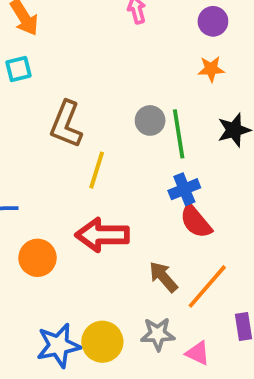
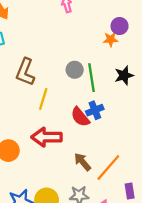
purple circle: (213, 21) -> (120, 26), moved
red semicircle: (196, 222) -> (80, 117), moved

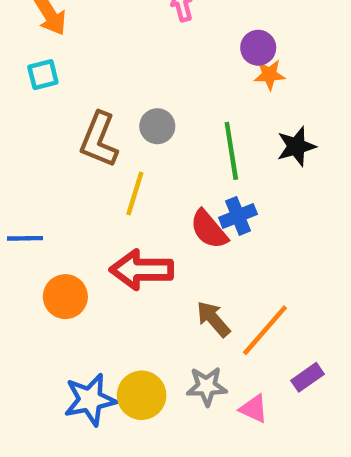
purple circle: (120, 26) -> (258, 48), moved
gray circle: (75, 70) -> (157, 126), moved
purple rectangle: (130, 191) -> (308, 377), turned 64

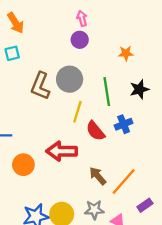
purple circle: (258, 48) -> (80, 40), moved
gray circle: (157, 126) -> (70, 79), size x1.5
yellow line: (135, 193) -> (77, 112), moved
blue cross: (238, 216) -> (124, 124), moved

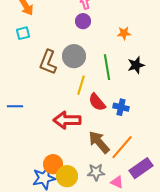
blue cross: (124, 124) -> (121, 107), moved, turned 35
orange circle: (23, 165) -> (53, 164), moved
brown arrow: (98, 176) -> (99, 142), size x1.4
purple rectangle: (145, 205) -> (141, 168), size x1.6

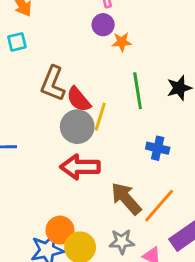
orange star: (124, 33) -> (122, 42), moved
gray circle: (74, 56) -> (77, 127), moved
red semicircle: (97, 102) -> (79, 99), moved

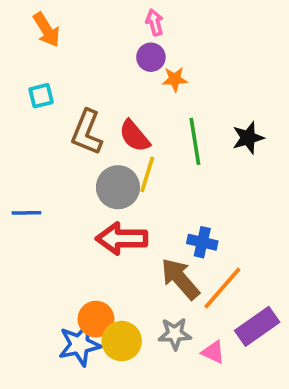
cyan square: (17, 42) -> (41, 96), moved
red semicircle: (79, 99) -> (134, 136), moved
blue cross: (158, 148) -> (202, 242), moved

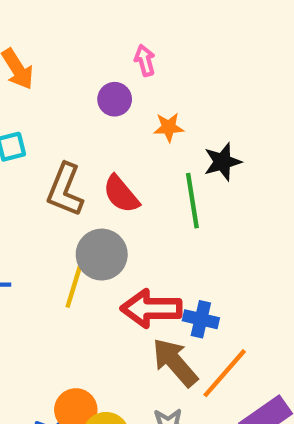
purple circle: (151, 57) -> (115, 99), moved
black star: (248, 138) -> (222, 162), moved
yellow line: (147, 174) -> (74, 287), moved
red arrow: (122, 239) -> (151, 308), moved

